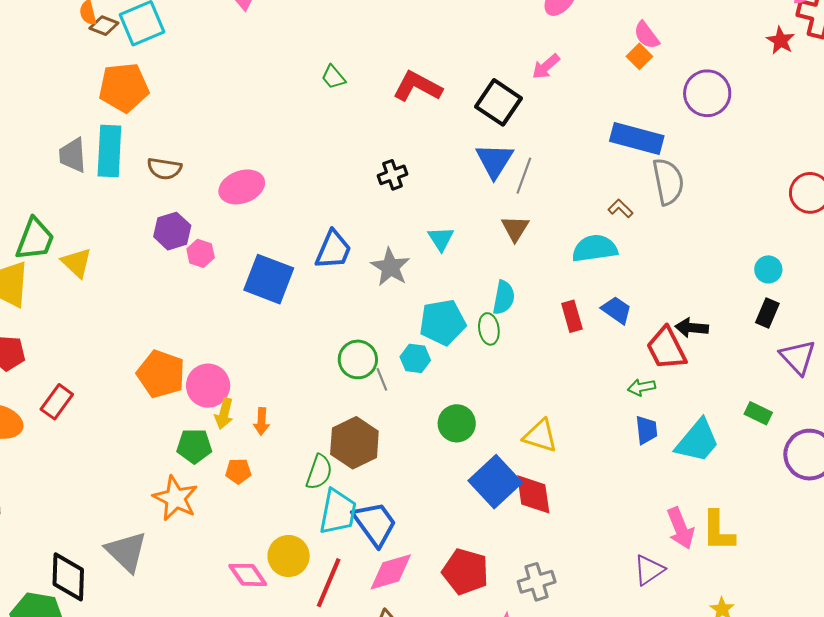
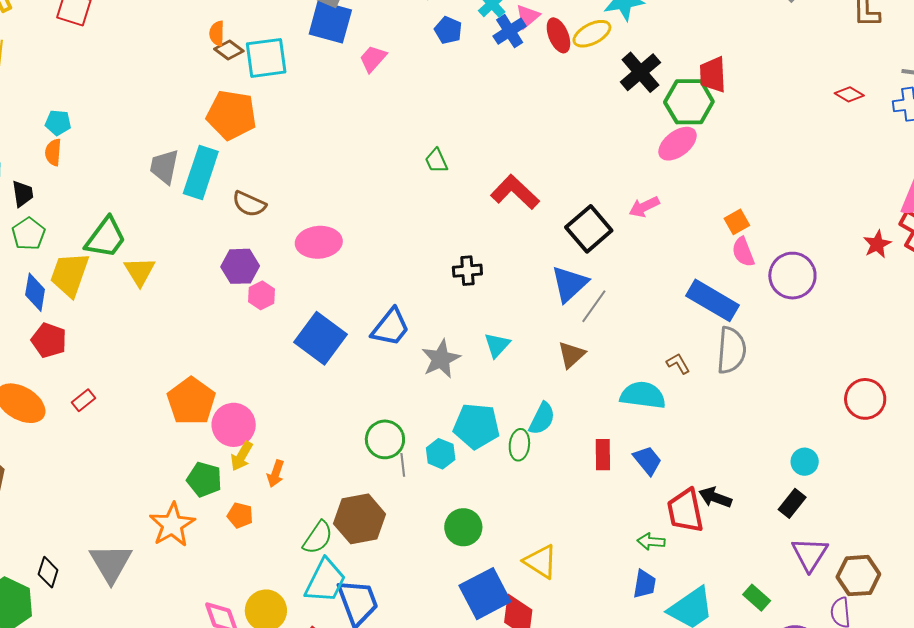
pink semicircle: (647, 35) -> (743, 252), moved
red rectangle: (57, 402) -> (84, 400), size x0.7
black diamond: (68, 577) -> (48, 572), size x0.6

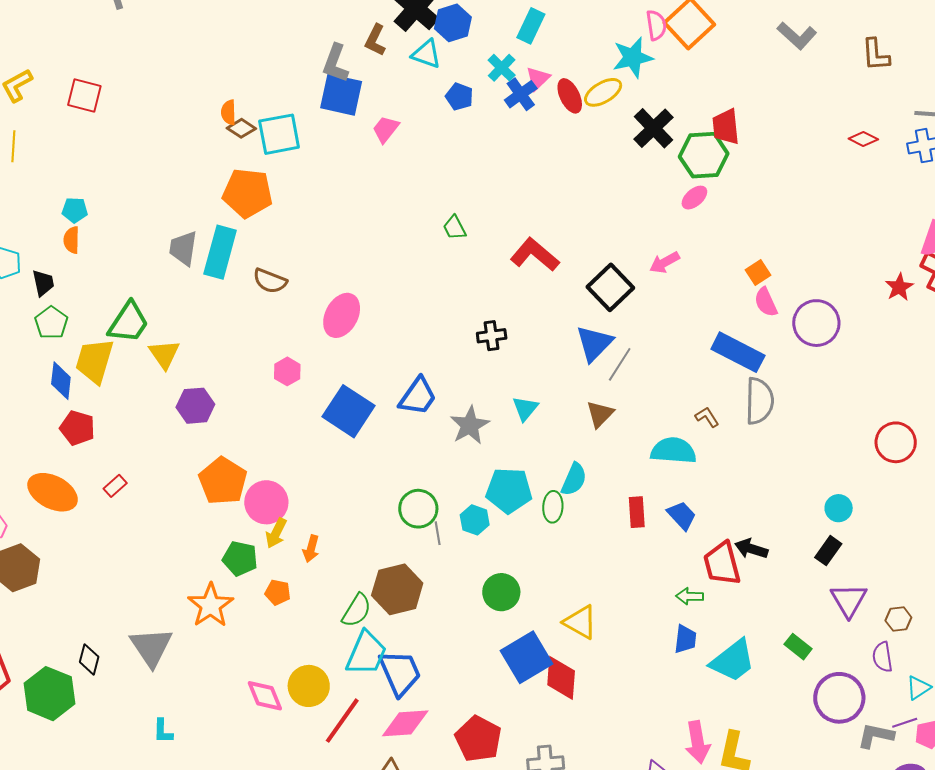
pink ellipse: (678, 144) -> (694, 198), size x0.7
pink ellipse: (319, 242) -> (342, 315), turned -54
purple hexagon: (240, 266) -> (195, 406), moved
brown hexagon: (858, 576) -> (898, 619), size x0.6

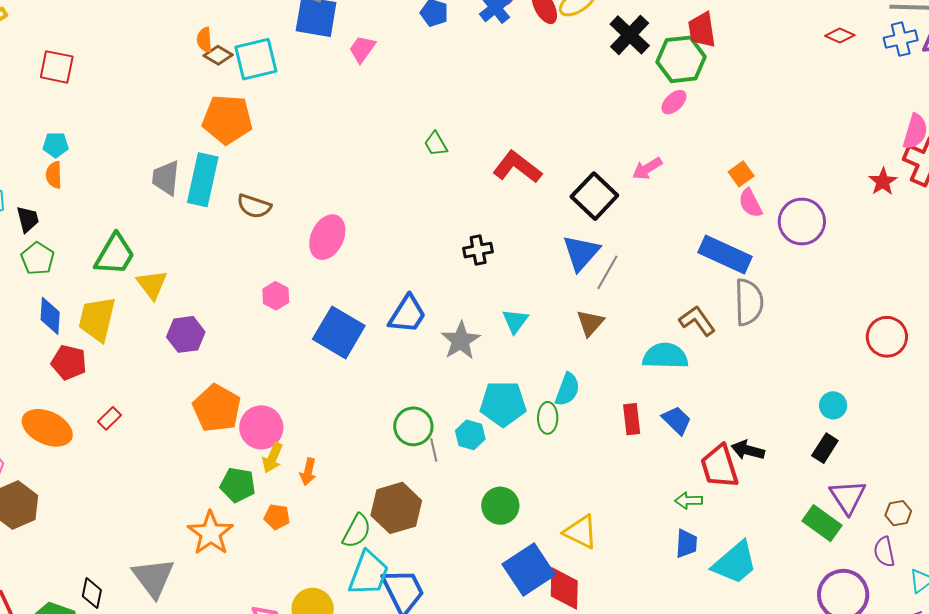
red square: (84, 95) -> (57, 67), moved
yellow trapezoid: (94, 361) -> (97, 319), moved
brown L-shape: (707, 417) -> (697, 321), size x1.5
green rectangle: (798, 647) -> (822, 523), moved, size x1.4

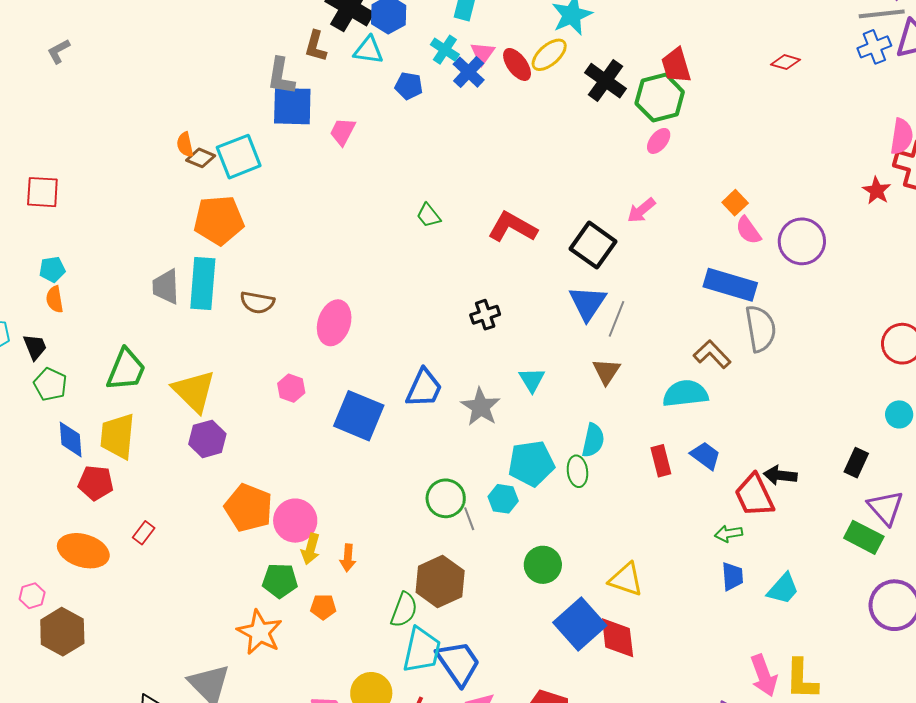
red diamond: (840, 35) -> (785, 62), moved
yellow triangle: (152, 285) -> (194, 391), moved, size x1.4
cyan circle: (833, 405) -> (899, 414), moved
cyan trapezoid: (735, 563) -> (783, 589), size x0.7

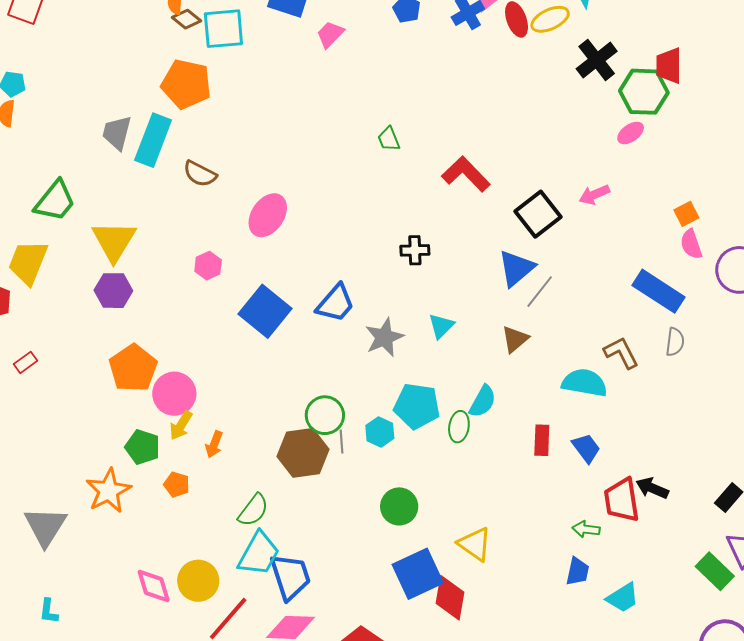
gray semicircle: (761, 329) -> (675, 342), size x0.6
brown hexagon: (440, 582) -> (303, 453), moved

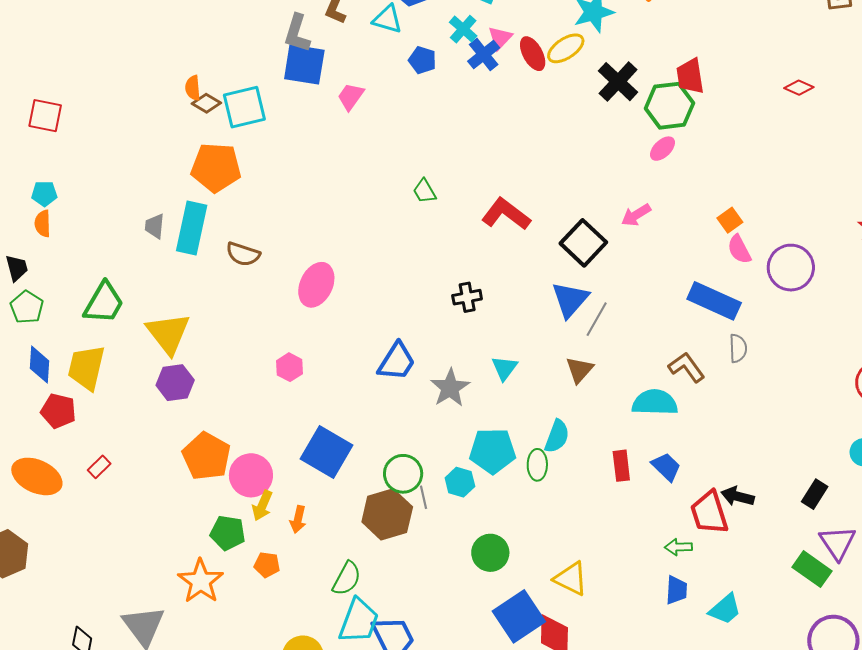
gray trapezoid: (117, 133) -> (155, 226), size x0.7
pink hexagon: (208, 266) -> (289, 367), moved
blue square: (265, 311) -> (327, 452), moved

